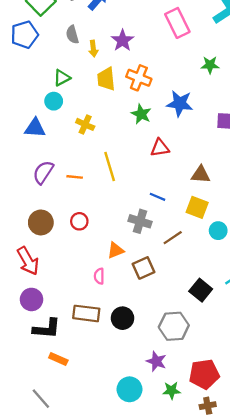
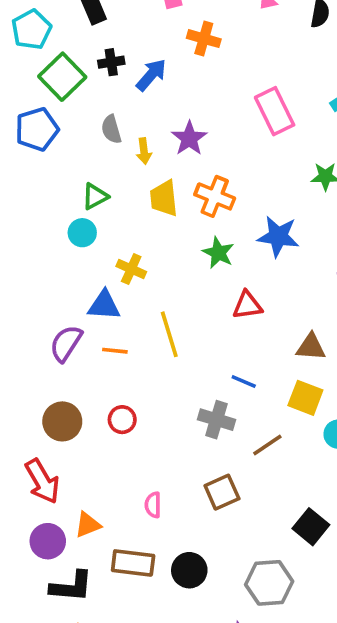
blue triangle: (35, 128) -> (104, 305), moved
orange triangle: (116, 250) -> (88, 525), moved

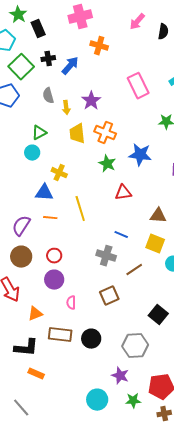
purple semicircle: (66, 343) -> (21, 226), moved
purple circle: (48, 541) -> (54, 280), moved

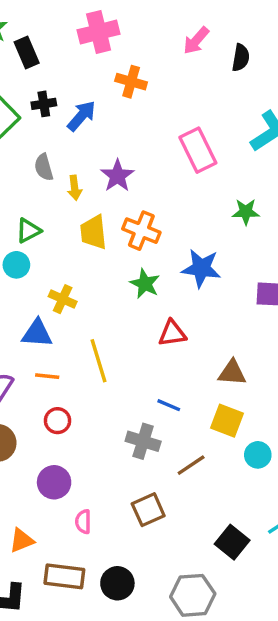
red circle: (54, 256) -> (57, 421), moved

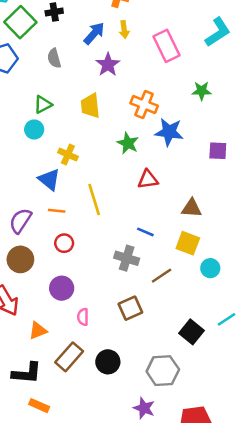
blue arrow: (81, 116) -> (94, 33), moved
yellow arrow: (75, 188) -> (124, 30), moved
orange cross: (141, 231) -> (144, 105), moved
blue triangle: (37, 333) -> (49, 179), turned 35
brown rectangle: (64, 576) -> (69, 357), turned -56

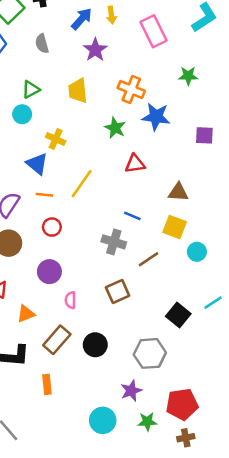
yellow line: (94, 199) -> (82, 184), turned 52
orange rectangle: (39, 406) -> (47, 384), moved, turned 60
purple star: (144, 408) -> (131, 391), turned 30

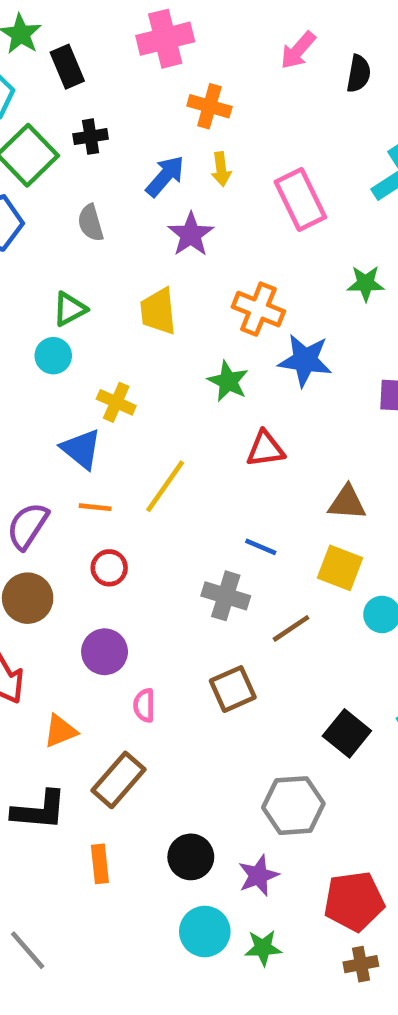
black circle: (95, 345) -> (191, 857), moved
green star: (147, 422) -> (263, 948), moved

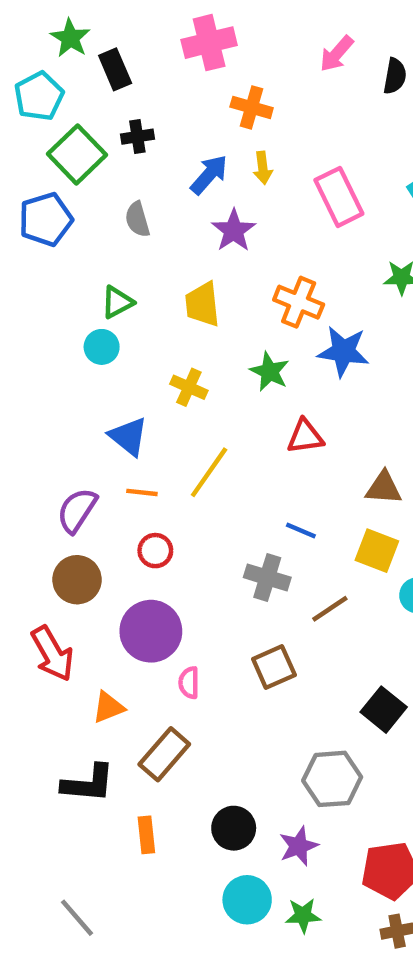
yellow cross: (116, 402) -> (189, 387), moved
purple circle: (105, 652) -> (151, 631), size x1.4

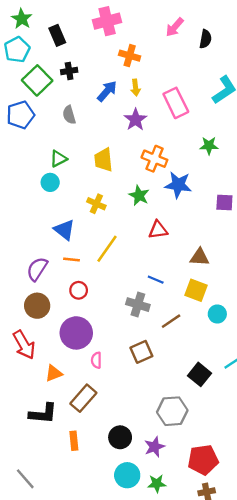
green star: (70, 38) -> (22, 19), moved
purple star: (234, 231) -> (136, 120), moved
gray line: (77, 918) -> (25, 479), moved

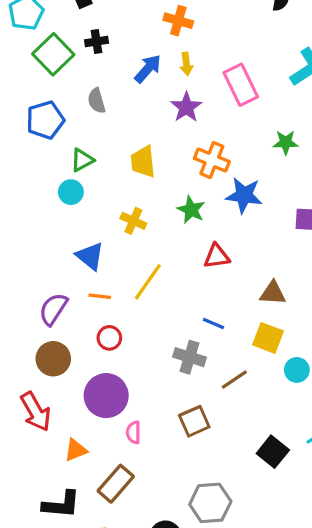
blue pentagon: (21, 115) -> (45, 120), moved
gray hexagon: (172, 411) -> (210, 503), moved

